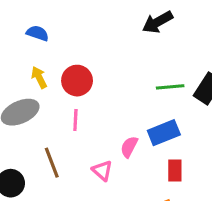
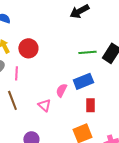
pink line: (75, 120) -> (16, 73), moved

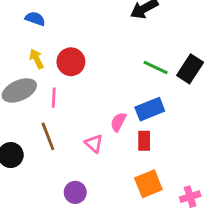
green line: (87, 52) -> (156, 67), turned 30
red rectangle: (90, 105) -> (144, 141), moved

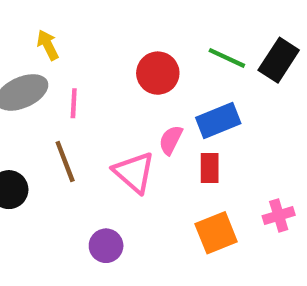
red circle: (71, 62) -> (158, 73), moved
pink triangle: (94, 144) -> (134, 172), size x1.5
pink cross: (190, 197) -> (279, 215), moved

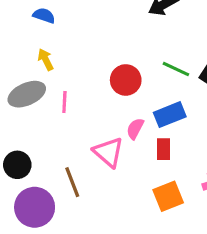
brown line: (65, 162) -> (72, 182), moved
purple circle: (106, 246) -> (35, 207), moved, size x1.6

